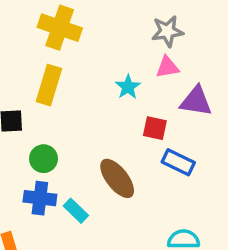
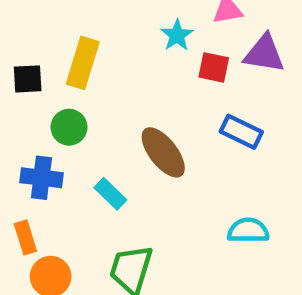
yellow rectangle: (49, 85) -> (83, 63), moved
red square: (155, 128) -> (214, 67), moved
blue cross: (40, 198) -> (41, 178), moved

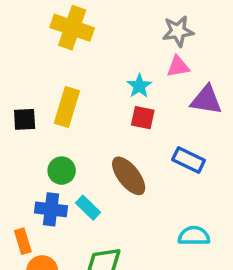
red square: (214, 67) -> (143, 118), moved
green circle: (69, 127) -> (62, 171), moved
blue cross: (41, 178) -> (51, 209), moved

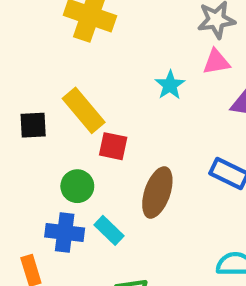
yellow rectangle: (67, 107) -> (84, 110), turned -57
red square: (143, 118) -> (113, 146), moved
brown ellipse: (129, 176) -> (157, 192), turned 57

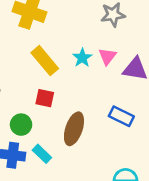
pink triangle: (216, 62) -> (107, 56), moved, turned -42
yellow rectangle: (84, 110) -> (45, 61), moved

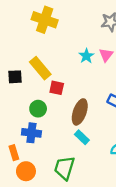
yellow rectangle: (45, 61) -> (40, 68), moved
cyan rectangle: (42, 154) -> (82, 137), moved

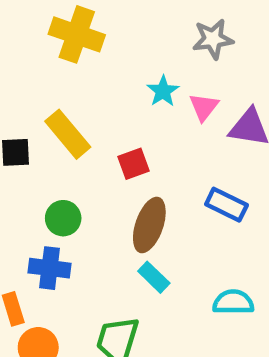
cyan star: (86, 56) -> (163, 91), moved
red square: (57, 88) -> (133, 164), moved, turned -32

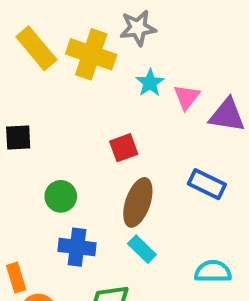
yellow cross: (77, 34) -> (91, 54), moved
gray star: (213, 39) -> (138, 28), moved
yellow rectangle: (68, 134) -> (36, 48), moved
blue cross: (50, 268) -> (77, 247), moved

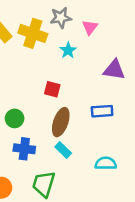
pink triangle: (187, 97) -> (90, 27), moved
red square: (124, 148) -> (52, 89), turned 35
blue rectangle: (207, 184) -> (102, 111), turned -30

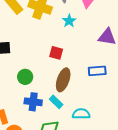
cyan rectangle: (63, 150) -> (56, 102), moved
cyan semicircle: (106, 163) -> (81, 114), moved

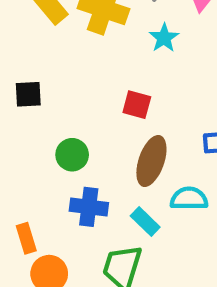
cyan rectangle: (56, 102) -> (145, 222), moved
cyan semicircle: (81, 114) -> (189, 199), moved

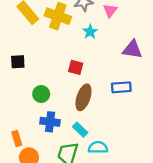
cyan semicircle: (189, 199) -> (98, 147), moved

